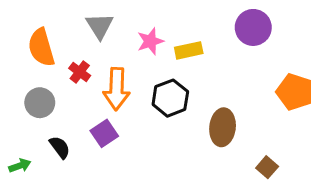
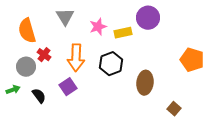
purple circle: (253, 27) -> (148, 18), moved
red cross: (80, 72) -> (44, 55), moved
green arrow: (20, 166) -> (13, 90), moved

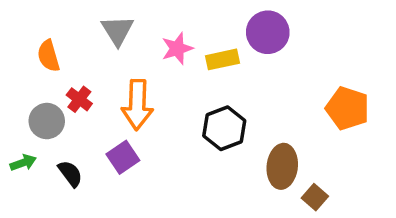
orange semicircle: (27, 31) -> (49, 56), size x0.7
black hexagon: (111, 64) -> (224, 128), moved
brown ellipse: (145, 83) -> (282, 166), moved

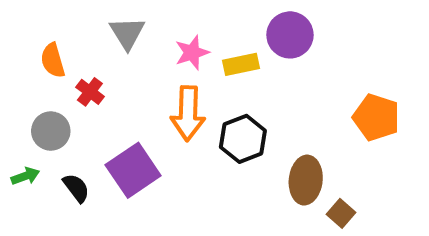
red cross: (79, 99) -> (90, 92), moved
orange arrow: (137, 105) -> (188, 113), moved
purple square: (123, 157) -> (133, 170), size x1.5

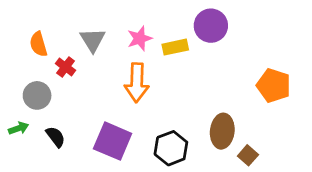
gray triangle: (127, 33) -> (93, 40), moved
black hexagon: (243, 139) -> (171, 148), moved
purple square: (133, 170) -> (113, 141), moved, turned -33

